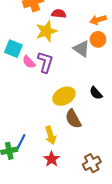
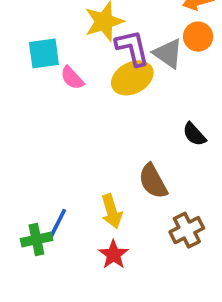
cyan square: (13, 49) -> (44, 53), turned -30
purple L-shape: (45, 62) -> (132, 48), moved, turned -30
yellow ellipse: (64, 96) -> (132, 78), moved
brown cross: (92, 163) -> (187, 230), moved

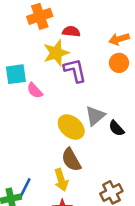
gray triangle: (168, 53) -> (95, 116), moved, turned 45
yellow ellipse: (132, 78) -> (71, 127), moved, turned 68
brown semicircle: (153, 181) -> (71, 160), moved

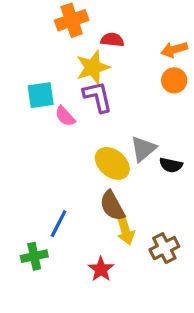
purple L-shape: (75, 70) -> (98, 97), moved
black semicircle: (116, 128) -> (171, 165), turned -36
yellow arrow: (61, 180) -> (125, 230), moved
blue line: (25, 189) -> (59, 224), moved

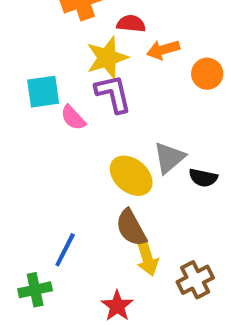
orange arrow: (174, 50) -> (163, 50), moved

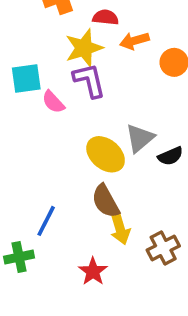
black semicircle: (203, 178) -> (170, 156), turned -35

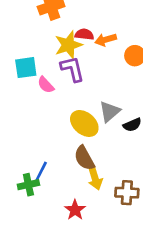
red semicircle: (106, 17) -> (84, 34), moved
brown cross: (163, 248) -> (127, 193), turned 30
green cross: (19, 257) -> (28, 185), moved

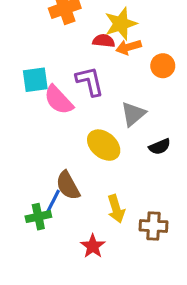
yellow star: (68, 45) -> (121, 24), moved
pink semicircle: (46, 85) -> (59, 100), size x1.5
gray triangle: (110, 112) -> (133, 114), moved
brown semicircle: (84, 158) -> (68, 185), moved

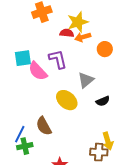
blue line: (52, 203) -> (20, 134), moved
yellow arrow: (116, 209) -> (108, 141), moved

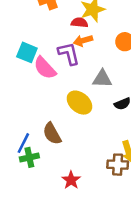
orange arrow: (83, 37) -> (83, 41), moved
cyan square: (23, 58) -> (27, 52), turned 30
gray triangle: (86, 80) -> (102, 79), turned 42

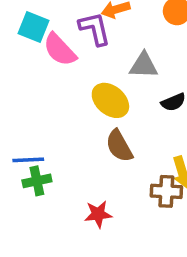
brown semicircle: (52, 134) -> (119, 146), moved
blue line: (23, 143) -> (28, 160), turned 60
red star: (71, 180) -> (98, 214), turned 30

